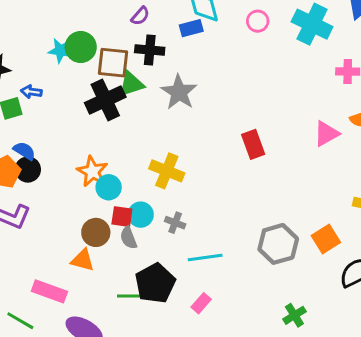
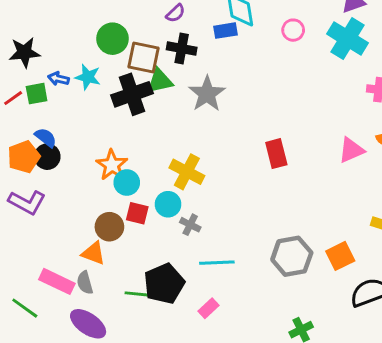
cyan star: (61, 51) -> (88, 77), moved
cyan circle: (141, 215) -> (168, 204), moved
gray semicircle: (128, 238) -> (85, 283), moved

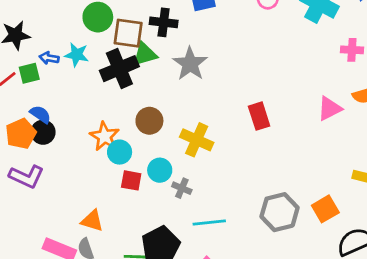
yellow cross: (187, 172) -> (197, 140), moved
brown circle: (109, 227) -> (149, 121), moved

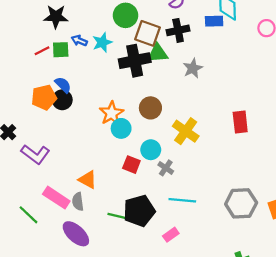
black cross: (164, 22) -> (178, 30), turned -30
cyan star: (77, 55) -> (102, 42), turned 30
gray star: (190, 64) -> (193, 68), size x0.7
purple L-shape: (27, 176) -> (35, 154), moved
red square: (131, 180) -> (131, 165), moved

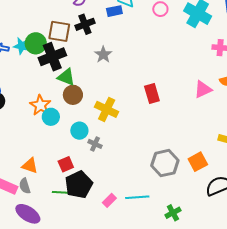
green circle: (126, 15) -> (36, 43), moved
cyan star: (102, 42) -> (22, 46), turned -30
green triangle: (158, 53) -> (66, 77), moved, turned 36
red square: (131, 165) -> (66, 164), moved, turned -35
cyan line: (182, 200) -> (137, 197), moved

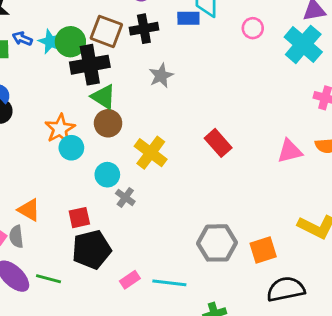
red rectangle: (152, 94) -> (218, 143), turned -36
green line: (61, 192) -> (48, 279), moved

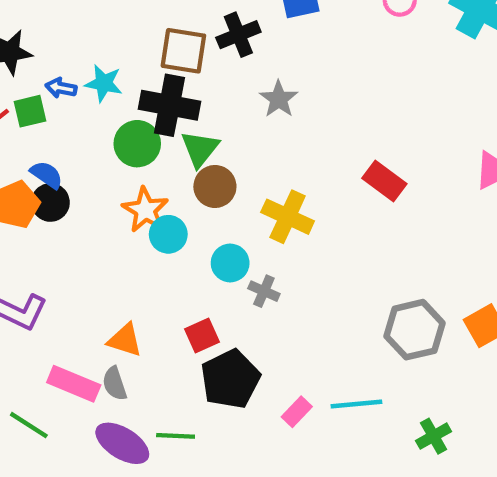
green circle: (70, 42) -> (137, 144), moved
black cross: (90, 65) -> (169, 105), turned 33
green triangle: (103, 97) -> (200, 149), turned 48

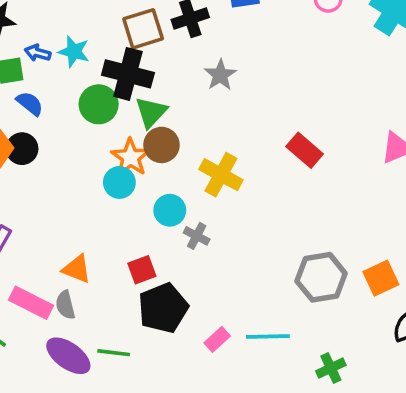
brown square: (183, 51) -> (143, 29), turned -30
blue semicircle: (47, 175) -> (30, 103), moved
orange star: (145, 210) -> (131, 157), moved

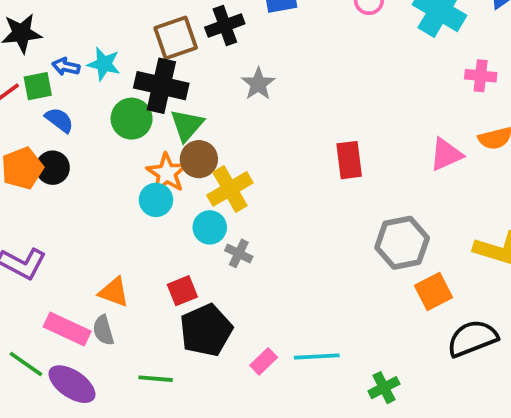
red rectangle: (305, 150) -> (349, 160), turned 44
yellow cross: (221, 175) -> (230, 189), moved, turned 33
gray hexagon: (321, 277) -> (402, 243), moved
purple ellipse: (68, 356) -> (72, 384), moved

